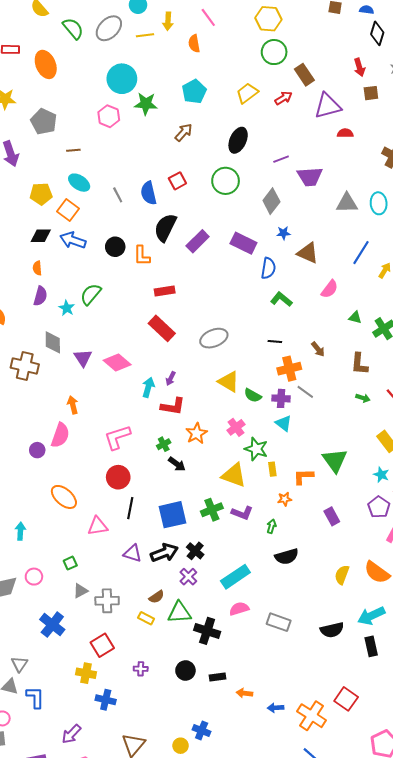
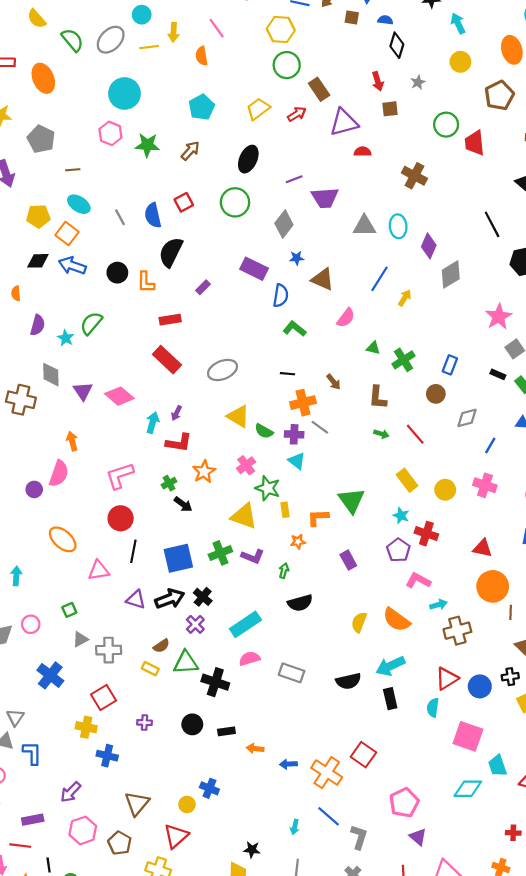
green star: (146, 104) -> (147, 145), moved
purple rectangle: (198, 241) -> (203, 287), moved, size x0.6
orange semicircle: (37, 268) -> (16, 293), moved

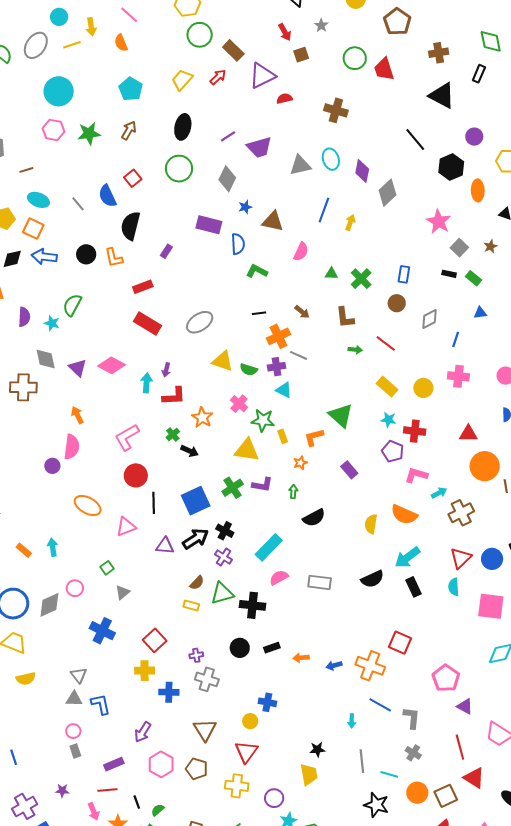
gray cross: (109, 650) -> (207, 679), moved, turned 30

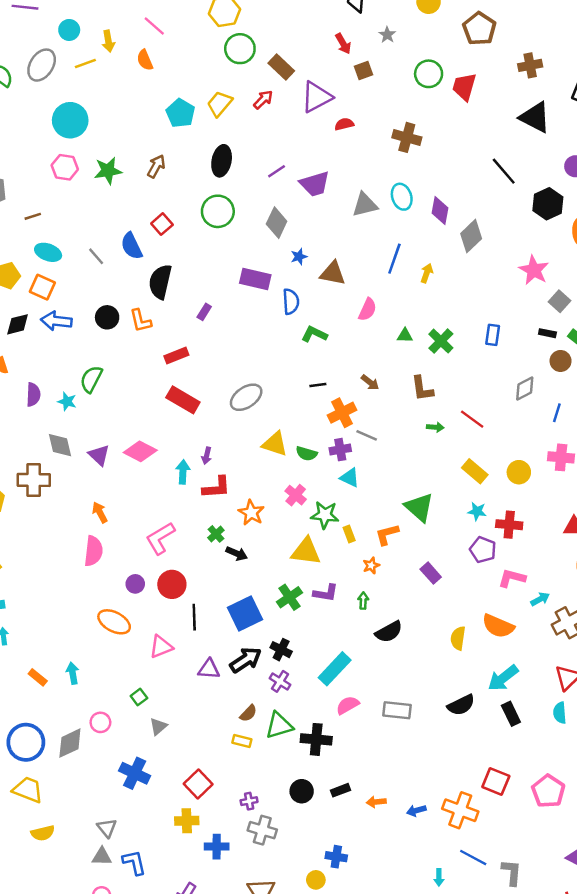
red trapezoid: (384, 69) -> (464, 87), turned 35
cyan pentagon: (131, 89) -> (180, 113), moved
brown circle: (397, 303) -> (561, 361), moved
purple circle: (52, 466) -> (135, 584), moved
pink pentagon: (446, 678) -> (548, 791), moved

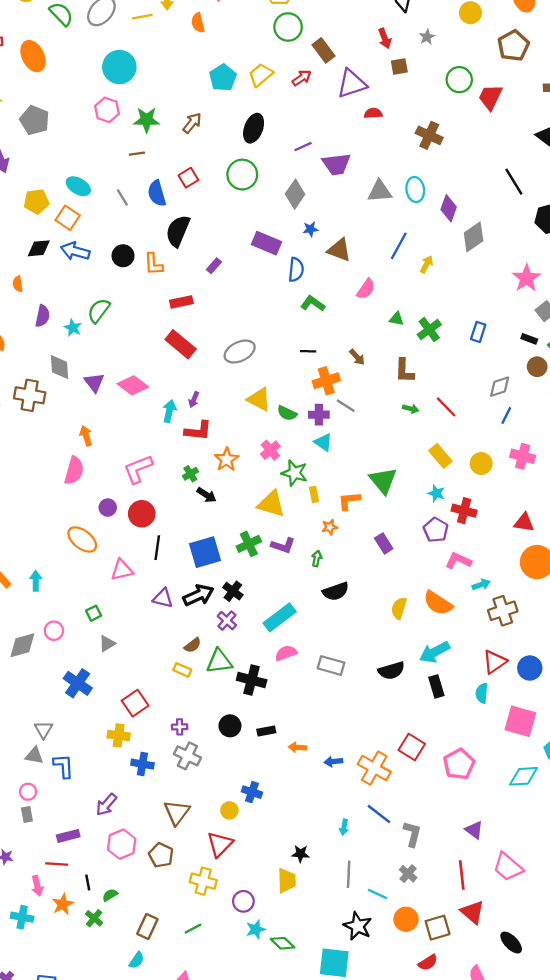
brown line: (33, 216) -> (137, 154), moved
blue line: (557, 413) -> (506, 416), moved

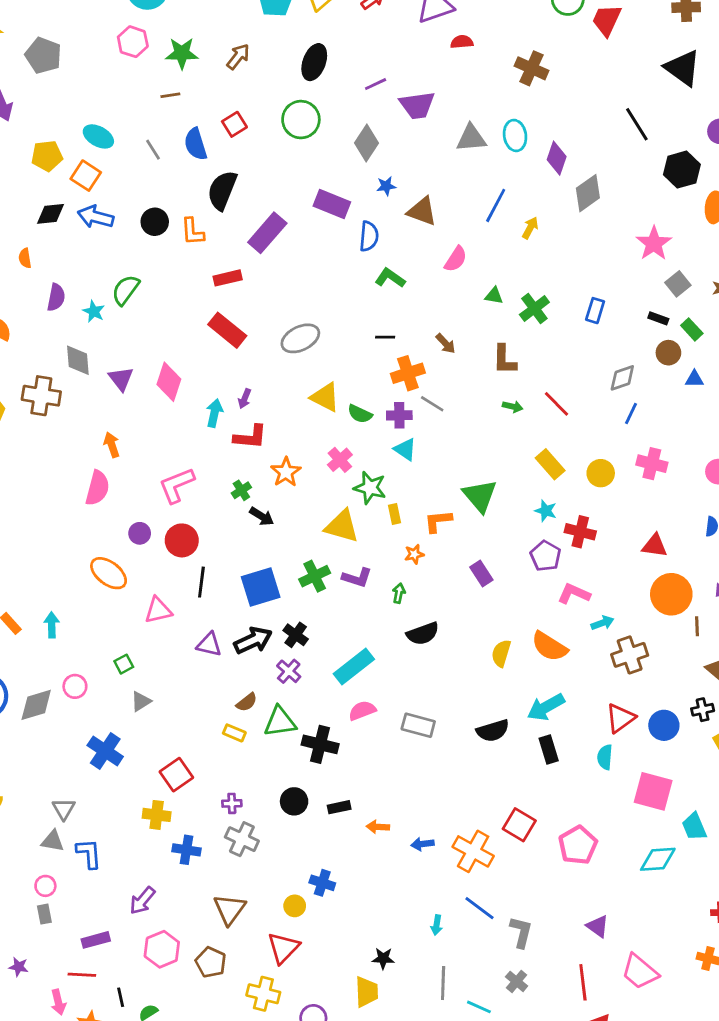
purple rectangle: (214, 266) -> (267, 233), size x2.0
pink diamond: (133, 385) -> (169, 382), turned 72

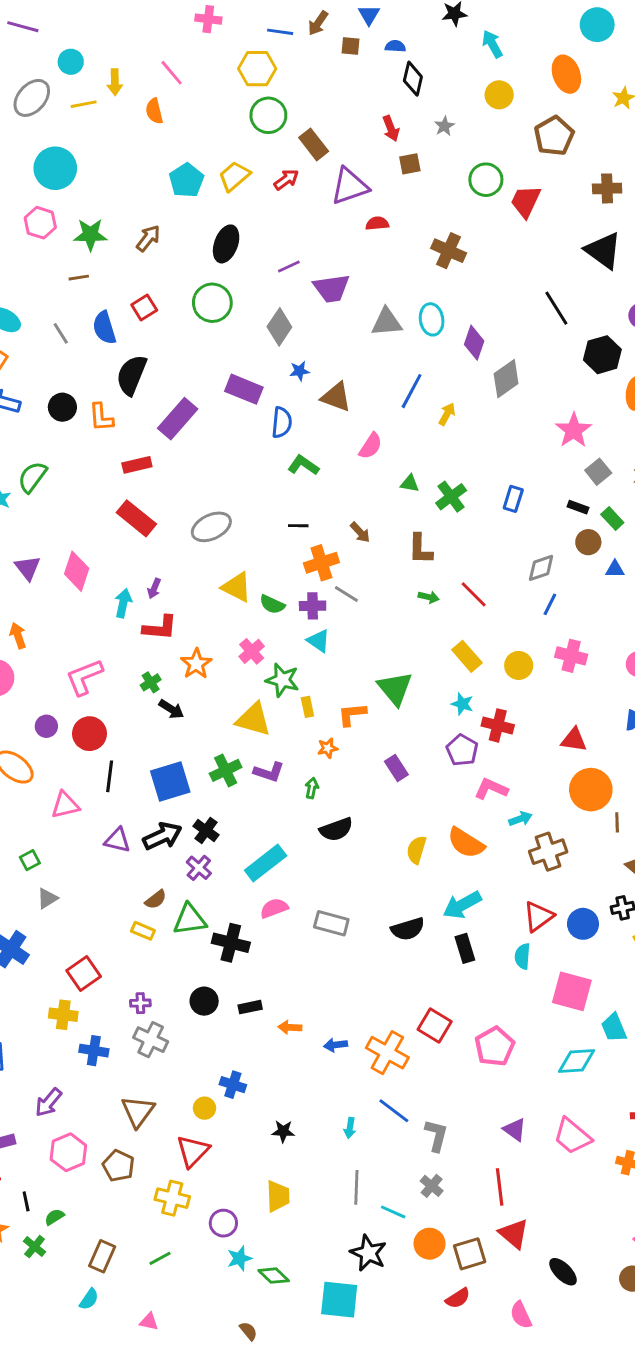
black star: (383, 958) -> (283, 1131), moved
pink trapezoid: (640, 972) -> (572, 1136), moved

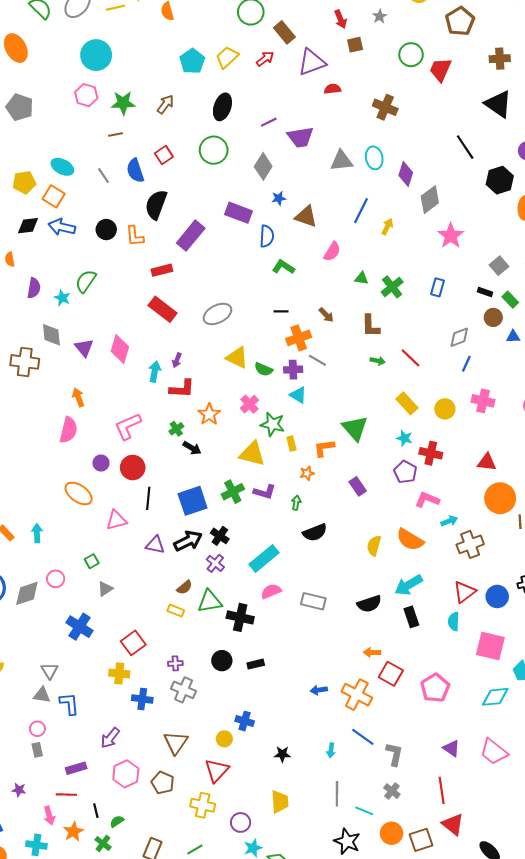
pink star: (574, 430) -> (451, 236), moved
orange arrow: (290, 1027) -> (372, 652), moved

